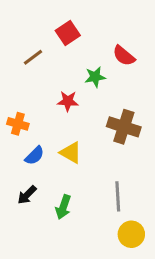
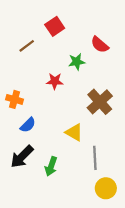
brown cross: (124, 127) -> (100, 102), turned 30
yellow triangle: (71, 153) -> (74, 132), moved
black arrow: (27, 195) -> (22, 157), size x1.5

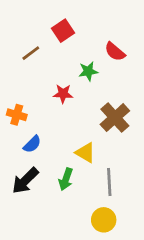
green arrow: (51, 166) -> (66, 179), moved
yellow circle: (106, 188) -> (104, 220), moved

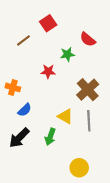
gray line: (109, 182) -> (89, 121), moved

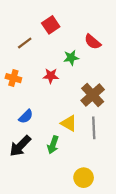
orange cross: (13, 87) -> (13, 78), moved

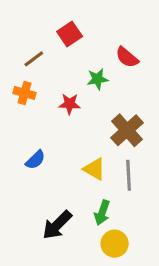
orange cross: (13, 78) -> (25, 93), moved
green arrow: (53, 145) -> (102, 213), moved
black arrow: (20, 146) -> (57, 225), moved

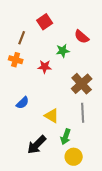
brown line: (34, 59) -> (22, 38), turned -32
yellow triangle: (94, 169) -> (52, 116), moved

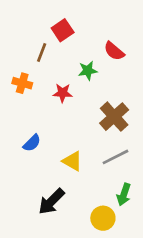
brown line: (22, 38) -> (42, 52), moved
gray line: (83, 113) -> (115, 157), turned 66
green arrow: (66, 137) -> (124, 195), moved

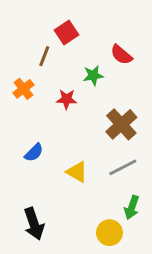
orange cross: (22, 83) -> (23, 89), turned 36
black arrow: (51, 201) -> (34, 224), moved, turned -64

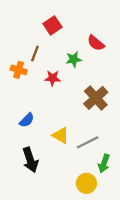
brown line: (44, 56) -> (35, 53), moved
orange cross: (23, 89) -> (19, 70), turned -35
gray line: (123, 167) -> (88, 142), moved
black arrow: (34, 224) -> (30, 160), moved

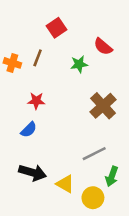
orange cross: (19, 70) -> (12, 63), moved
red star: (53, 78) -> (36, 101), moved
yellow triangle: (61, 135) -> (65, 184), moved
black arrow: (30, 160) -> (33, 173), turned -55

